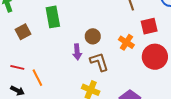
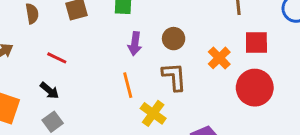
purple arrow: (77, 52) -> (135, 44), moved
orange line: (37, 78) -> (128, 85), moved

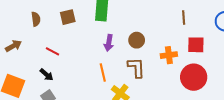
orange cross: (219, 58) -> (169, 55), turned 35

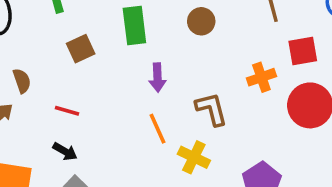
brown semicircle: (36, 19) -> (22, 81), moved
brown circle: (137, 40) -> (201, 21), moved

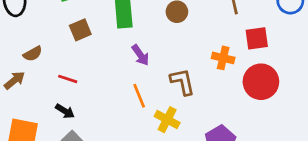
orange cross: (261, 77) -> (223, 58), turned 30
purple arrow: (157, 78) -> (141, 55), turned -35
brown semicircle: (22, 81) -> (33, 54), turned 78

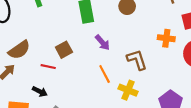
brown square: (80, 30) -> (64, 50), moved
brown semicircle: (33, 54) -> (19, 50), size x1.5
black arrow: (65, 111) -> (40, 91), moved

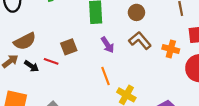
brown L-shape: (137, 60) -> (140, 41), moved, turned -30
black arrow: (40, 91) -> (32, 66), moved

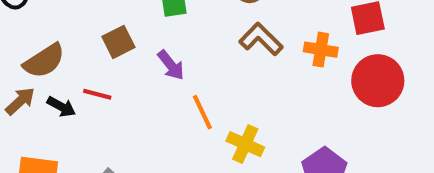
purple arrow: (107, 45) -> (171, 65), moved
brown square: (69, 47) -> (118, 42), moved

